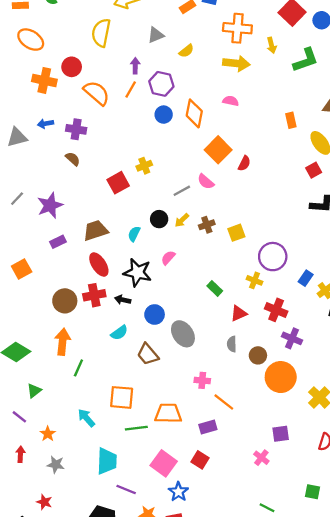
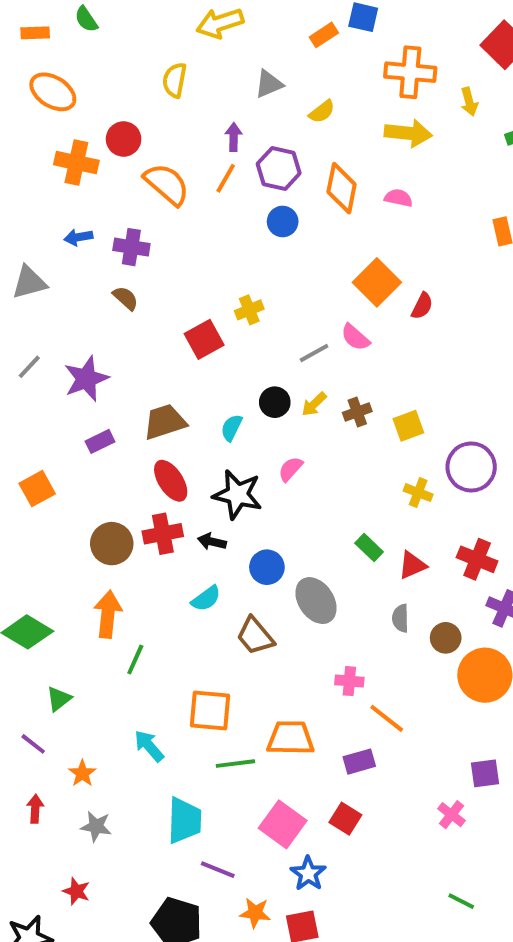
yellow semicircle: (101, 33) -> (175, 80), size x0.7
orange diamond: (194, 113) -> (342, 188), moved
gray triangle: (17, 137) -> (29, 282), moved
yellow cross: (255, 280) -> (418, 493), moved
green rectangle: (215, 288) -> (369, 548), moved

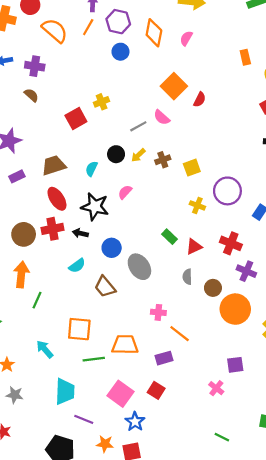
pink semicircle: (398, 198) -> (186, 38), turned -72

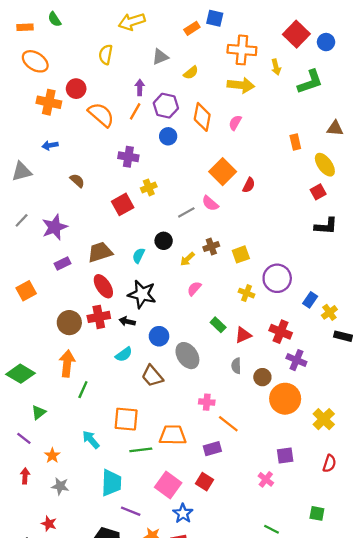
purple cross: (35, 66) -> (128, 157), moved
yellow arrow: (138, 155) -> (187, 259), moved
pink semicircle: (125, 192) -> (194, 289), moved

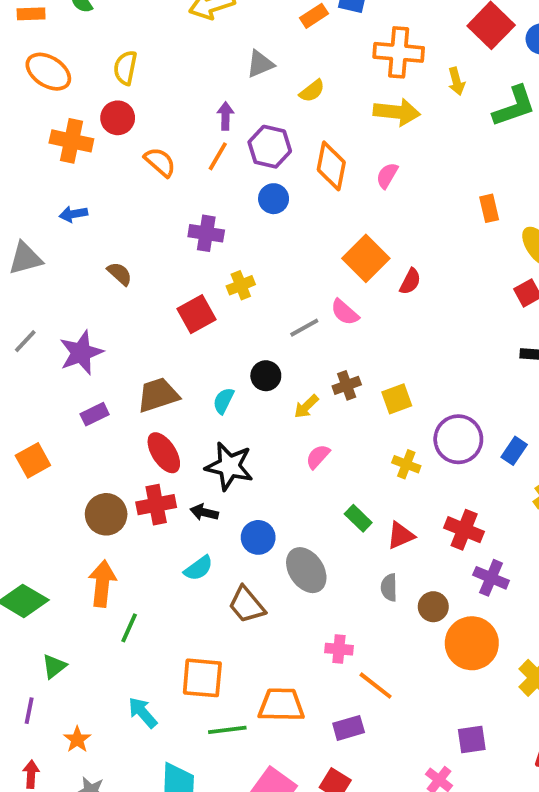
yellow semicircle: (106, 55) -> (125, 68), moved
orange semicircle: (101, 115) -> (160, 162), size x0.7
blue rectangle: (310, 300) -> (514, 451), moved
purple line: (24, 438) -> (29, 711), turned 63

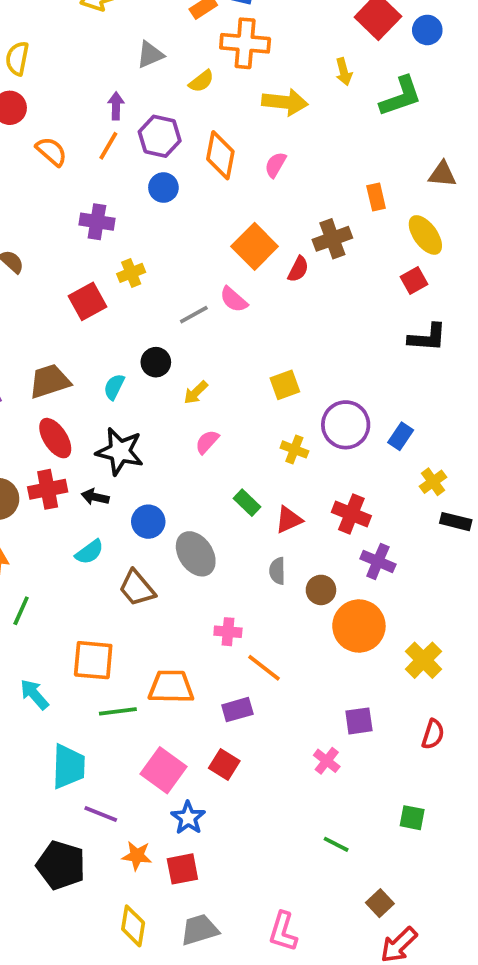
orange cross: (399, 52) -> (245, 43), moved
brown cross: (347, 385) -> (332, 239), moved, size x1.4

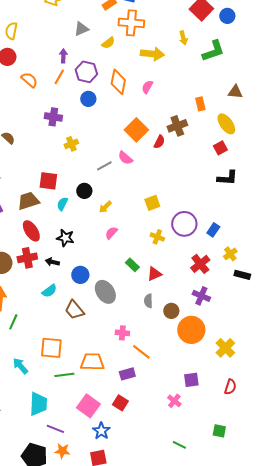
red square: (88, 301) -> (48, 181), moved, turned 36
black star: (120, 451) -> (65, 238), size x0.7
red cross: (351, 514) -> (200, 264), moved, turned 30
orange star: (137, 856) -> (62, 451), moved

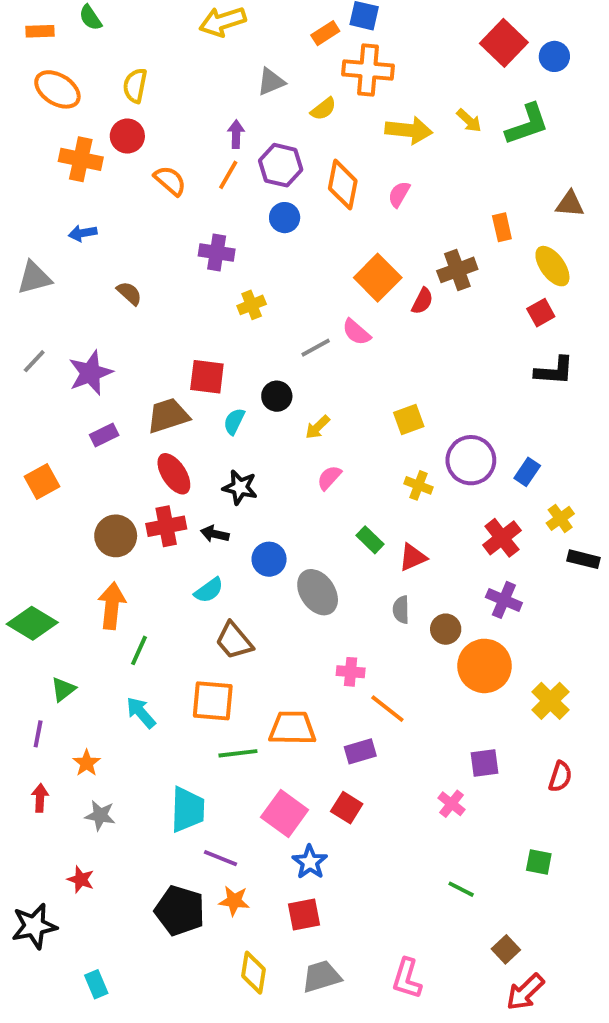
yellow arrow: (183, 38) -> (469, 121), moved, turned -32
brown trapezoid: (74, 310) -> (234, 641), moved
cyan arrow: (20, 366) -> (141, 713), moved

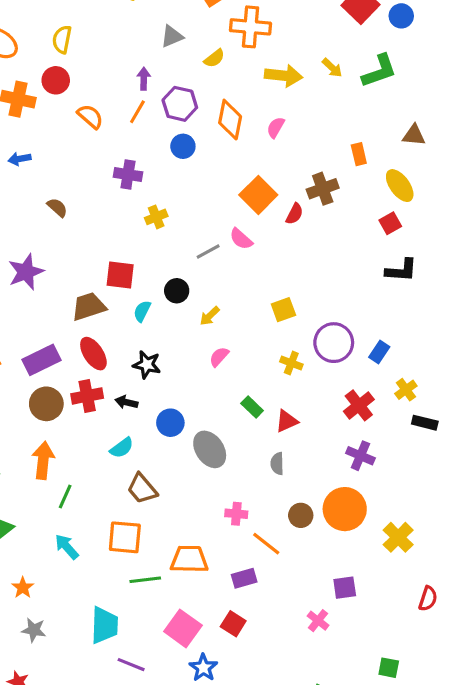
purple rectangle: (104, 435) -> (42, 360), moved, size x1.6
brown circle: (446, 629) -> (301, 515), moved
red semicircle: (560, 777) -> (428, 599), moved

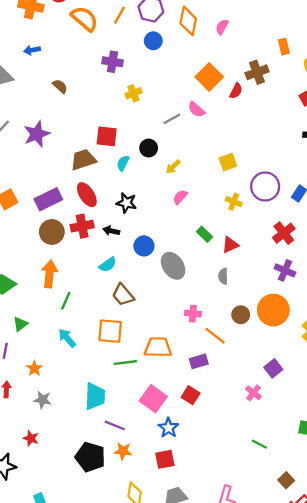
orange semicircle: (90, 116) -> (84, 19), size x1.4
purple square: (345, 588) -> (273, 368), turned -30

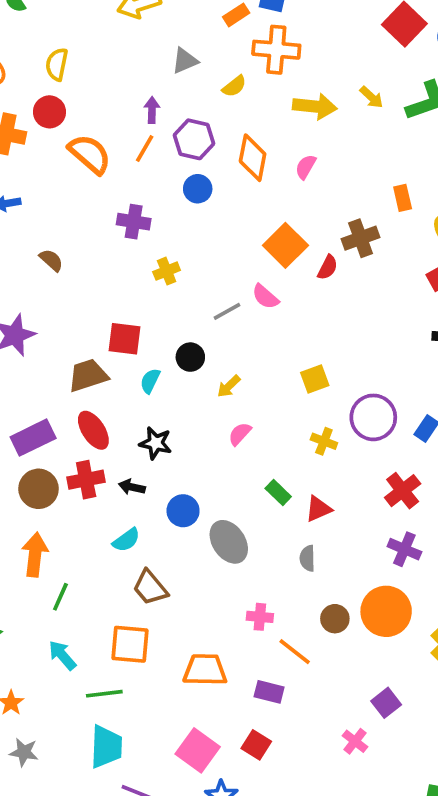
purple rectangle: (199, 361) -> (269, 692), turned 30
green line: (125, 363) -> (104, 694), moved

